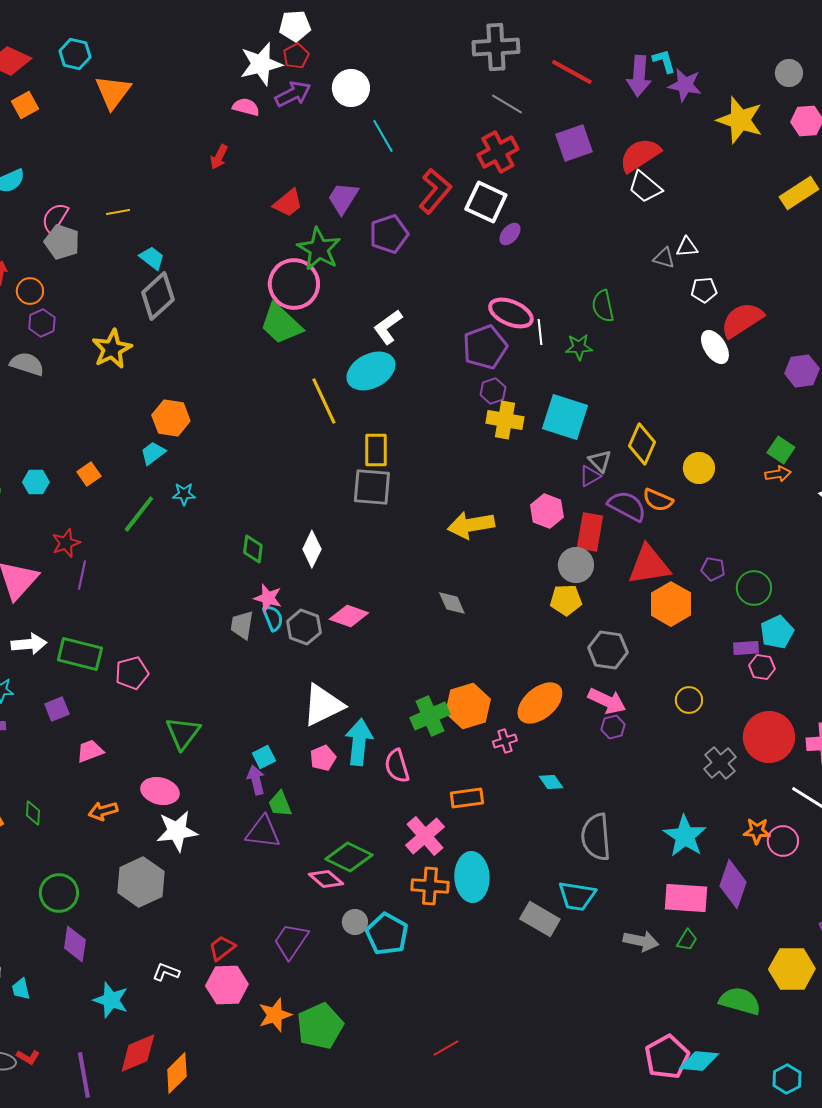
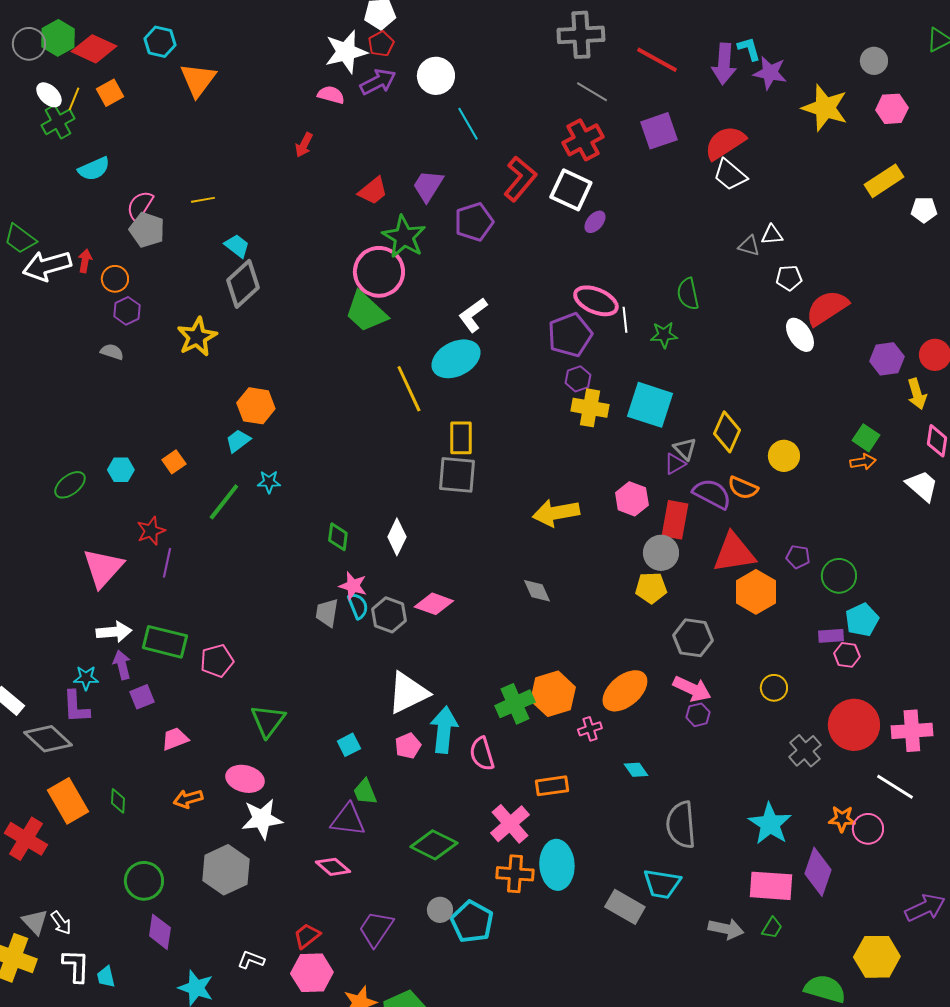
gray semicircle: (27, 364) -> (112, 352), size x0.7
purple arrow: (256, 780) -> (122, 665), moved
pink diamond: (326, 879) -> (333, 867), moved

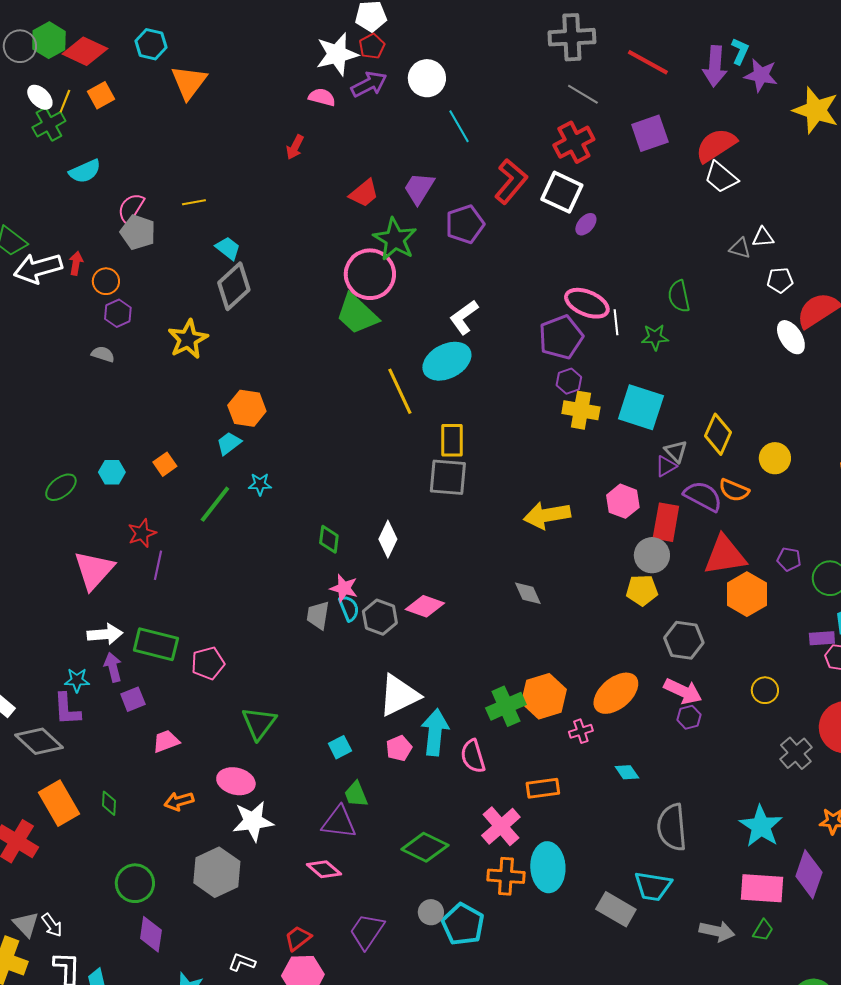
cyan L-shape: (749, 49) -> (740, 51), turned 40

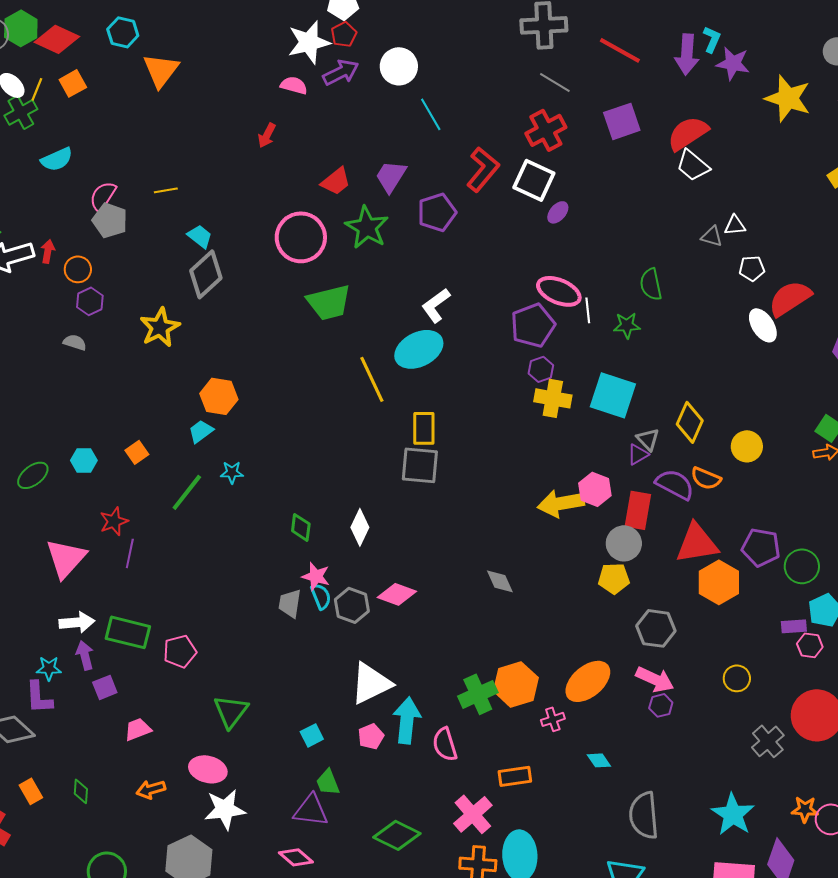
pink circle: (370, 274) -> (301, 237), moved
green trapezoid: (357, 314) -> (329, 302), turned -57
yellow arrow: (547, 515) -> (561, 503), moved
purple pentagon: (789, 559) -> (761, 547), size x1.6
orange rectangle: (59, 803) -> (31, 791), size x0.6

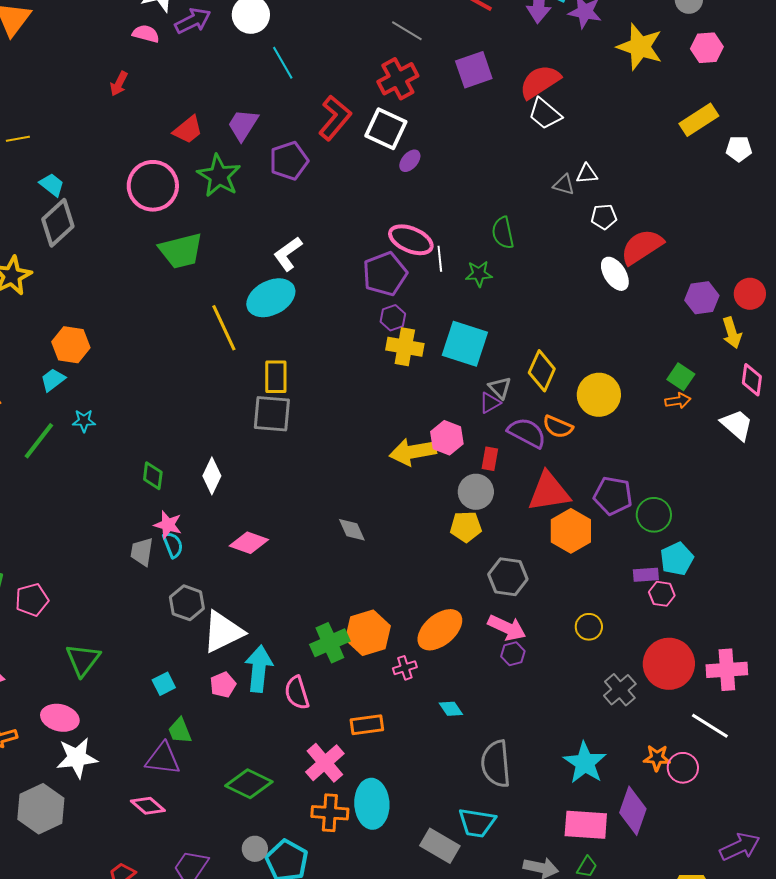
yellow circle: (747, 446) -> (599, 395), size x1.4
red rectangle: (638, 510) -> (490, 459), size x0.6
gray hexagon: (352, 605) -> (187, 603), moved

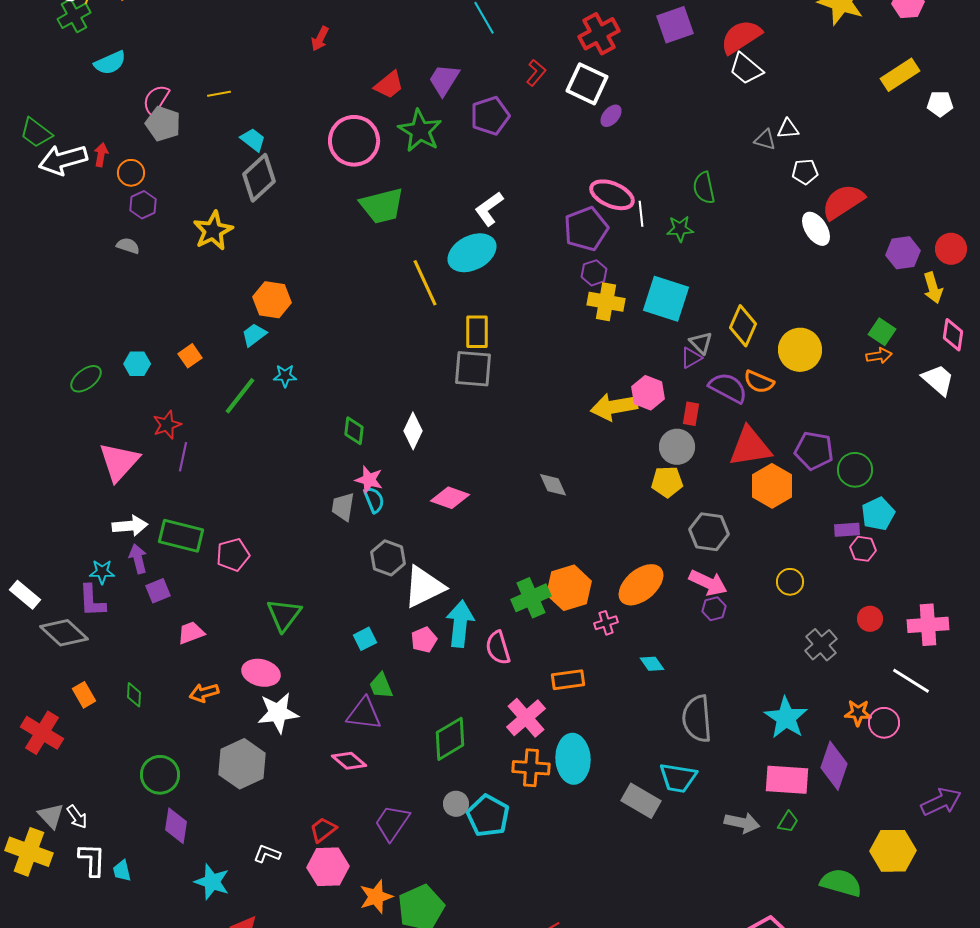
red L-shape: (335, 118) -> (536, 73), size x0.6
red circle: (669, 664) -> (870, 619), size x0.5
green diamond: (249, 784) -> (450, 739), turned -57

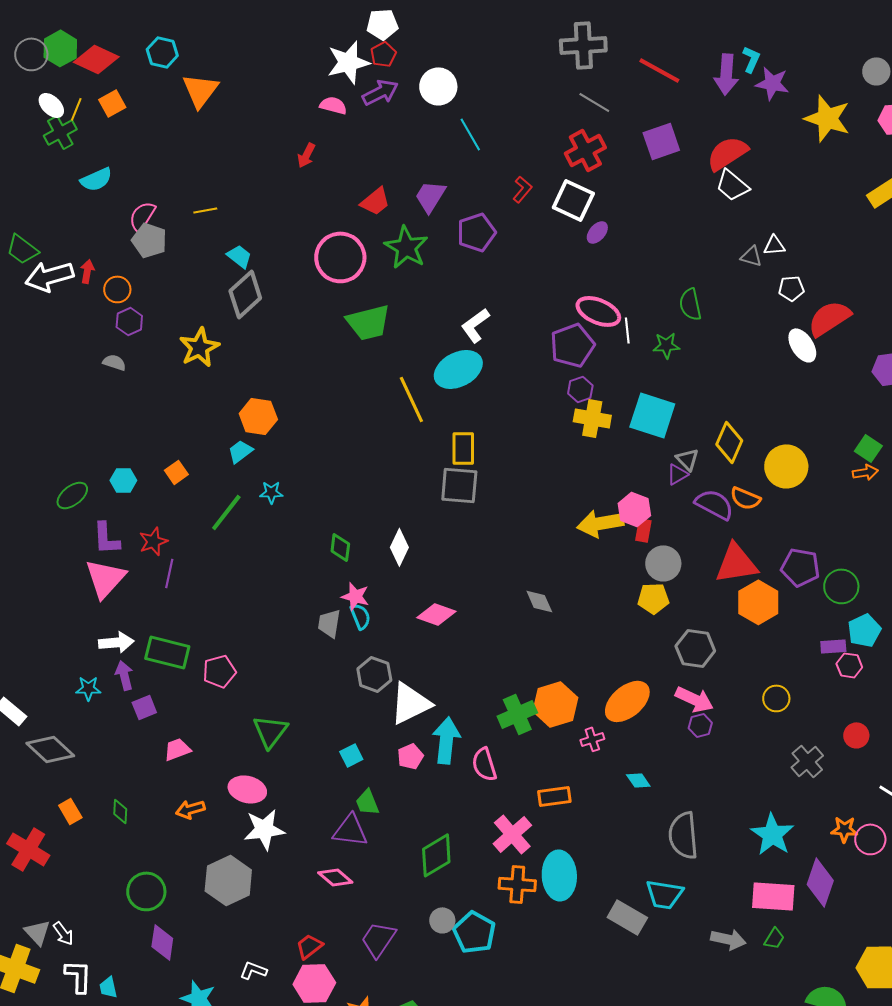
red rectangle: (691, 414) -> (643, 530), moved
purple L-shape: (92, 601) -> (106, 538), moved

